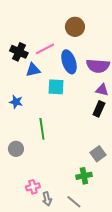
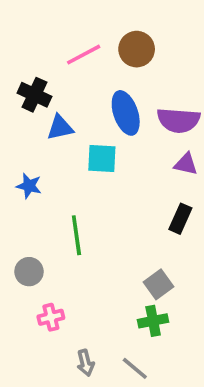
pink line: (45, 49) -> (84, 55), moved
black rectangle: (99, 109) -> (180, 219), moved
gray square: (98, 154) -> (158, 284), moved
pink cross: (33, 187) -> (51, 317), moved

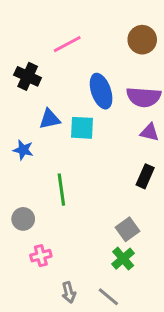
brown circle: (137, 49) -> (142, 40), moved
blue triangle: (60, 128) -> (50, 119), moved
green cross: (153, 321) -> (123, 259), turned -30

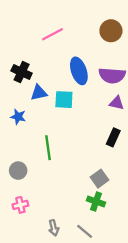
black cross: (28, 76) -> (22, 72), moved
pink cross: (41, 256) -> (20, 205), moved
green cross: (123, 259) -> (96, 202), turned -30

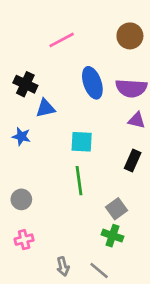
cyan square: (64, 100) -> (82, 142), moved
green line: (48, 148) -> (79, 181), moved

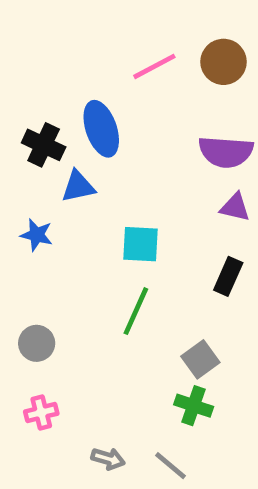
pink line: (62, 40) -> (154, 66), moved
blue ellipse: (92, 83) -> (101, 129), moved
green line: (79, 181) -> (136, 311), turned 32
gray arrow: (63, 266) -> (108, 459), turned -60

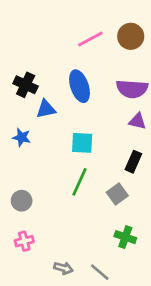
blue ellipse: (101, 129) -> (80, 86), moved
gray square: (200, 359) -> (117, 194), moved
green cross: (194, 406) -> (125, 237), moved

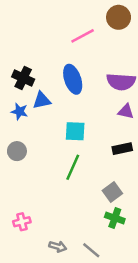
brown circle: (131, 36) -> (119, 17), moved
blue star: (22, 137) -> (19, 111), moved
black rectangle: (133, 162) -> (122, 149), turned 54
gray square: (117, 194) -> (112, 192), moved
gray circle: (22, 201) -> (17, 151), moved

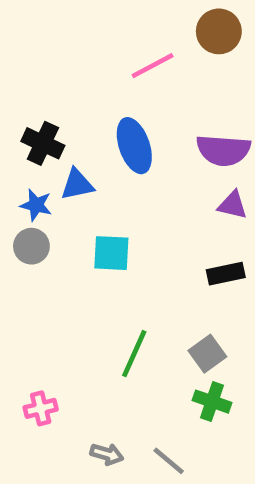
cyan square: (75, 131) -> (111, 253), moved
gray circle: (17, 151) -> (31, 246), moved
green line: (73, 167) -> (134, 354), moved

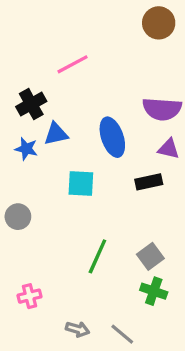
pink line: (153, 66) -> (73, 64), moved
black cross: (43, 143) -> (31, 104), turned 36
blue ellipse: (134, 146) -> (112, 137), moved
gray circle: (31, 246) -> (18, 217), moved
black rectangle: (226, 274) -> (149, 182), moved

